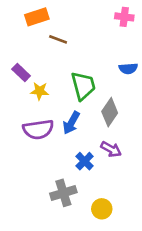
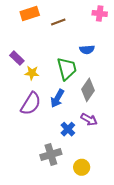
brown line: (58, 39) -> (58, 22), moved, turned -40
blue semicircle: (128, 69) -> (87, 50), moved
purple semicircle: (38, 129) -> (31, 104), turned -50

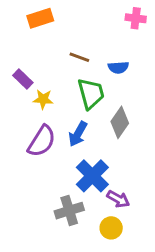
brown line: (58, 22) -> (79, 57), moved, turned 40
purple arrow: (89, 120) -> (118, 199), moved
blue cross: (68, 129) -> (92, 176), size x1.6

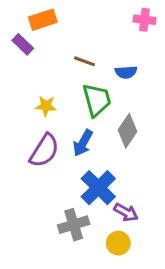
purple rectangle: (23, 79) -> (23, 44), moved

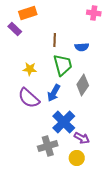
brown line: (84, 61) -> (55, 40), turned 72
purple semicircle: (44, 151) -> (29, 98), turned 100

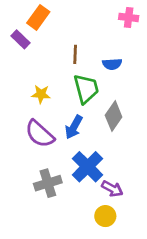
orange rectangle: (28, 13) -> (38, 17), turned -36
gray cross: (48, 146) -> (48, 183), moved

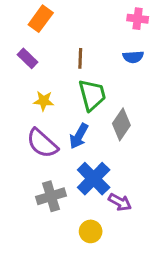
purple rectangle: (20, 39) -> (27, 58), moved
blue semicircle: (112, 64) -> (133, 57), moved
yellow circle: (105, 216) -> (91, 231), moved

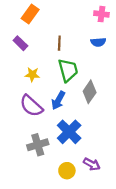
purple arrow: (120, 202) -> (92, 164), moved

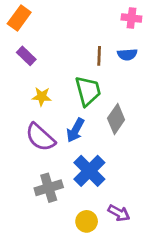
orange rectangle: (30, 14) -> (19, 18), moved
brown line: (59, 43) -> (99, 56), moved

